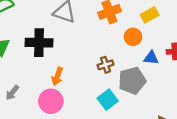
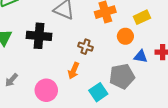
brown cross: (106, 65) -> (86, 47), moved, turned 32
orange arrow: (57, 76) -> (74, 71), moved

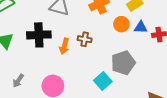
blue triangle: (141, 57) -> (141, 27), moved
orange arrow: (74, 71) -> (64, 46), moved

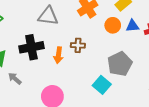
gray arrow: (18, 81) -> (15, 78), moved, turned 104

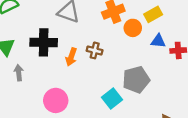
orange circle: (113, 25) -> (133, 28), moved
gray arrow: (15, 78) -> (19, 73), turned 32

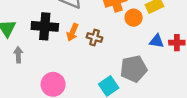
blue triangle: (158, 41) -> (157, 41), moved
orange arrow: (71, 57) -> (72, 32), moved

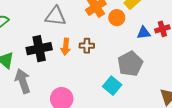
gray arrow: (18, 55) -> (23, 81), size x1.6

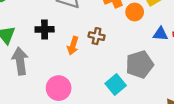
orange arrow: (66, 47) -> (73, 46), moved
black cross: (39, 49) -> (45, 29), size x0.7

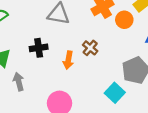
brown cross: (97, 36) -> (90, 48), turned 35
gray arrow: (20, 61) -> (19, 82), size x0.7

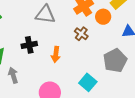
brown cross: (90, 48) -> (81, 34), moved
cyan square: (115, 93) -> (88, 82), moved

